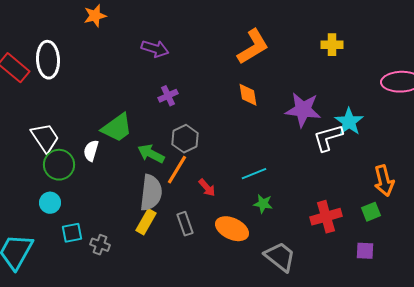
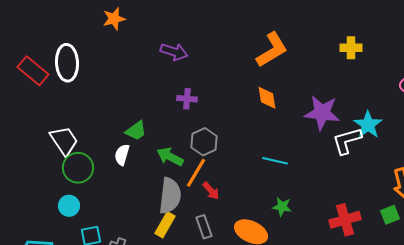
purple cross: (168, 96) -> (187, 99), turned 30
green trapezoid: (117, 128) -> (136, 131), size x0.7
white semicircle: (91, 151) -> (122, 155), moved
cyan line: (254, 174) -> (275, 161), moved, turned 35
red arrow: (207, 188) -> (211, 191), moved

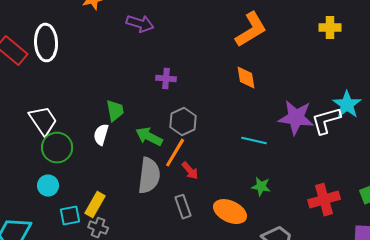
purple arrow: (174, 52) -> (140, 24), moved
purple star: (322, 113) -> (296, 118), moved
green trapezoid: (136, 131) -> (115, 111), turned -65
yellow rectangle: (165, 225) -> (95, 205), moved

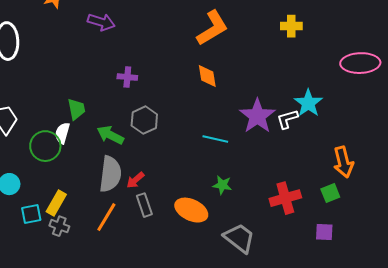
purple star: (296, 118) -> (257, 116), turned 30
white L-shape: (326, 121) -> (287, 119), size x0.7
green circle: (57, 148) -> (45, 146), moved
orange line: (175, 153) -> (106, 217), moved
red arrow: (190, 171) -> (135, 180), moved, turned 90

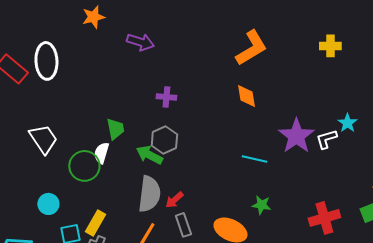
cyan star: (308, 103) -> (347, 123), size x0.7
gray hexagon: (144, 120) -> (164, 140), moved

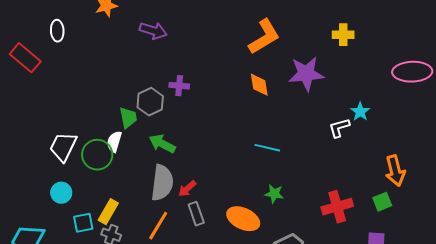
white ellipse: (46, 61) -> (57, 31), moved, size x0.6
purple star: (296, 136) -> (306, 74), moved, turned 30
white trapezoid: (43, 139) -> (63, 147), moved, turned -120
gray hexagon: (164, 140) -> (150, 102), moved

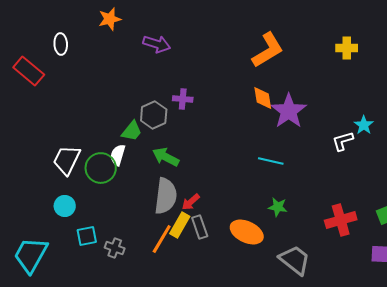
purple star: (306, 74) -> (289, 111), moved, turned -30
green trapezoid: (128, 118) -> (132, 131), turned 50
yellow rectangle: (108, 212) -> (180, 225), moved

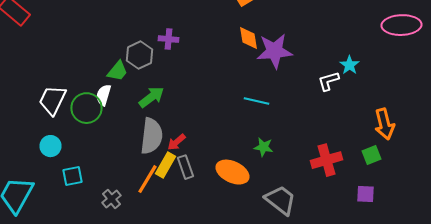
purple star: (289, 111) -> (274, 51), turned 30
green arrow: (166, 157) -> (152, 97), turned 116
gray cross: (115, 248) -> (112, 199), moved, turned 30

